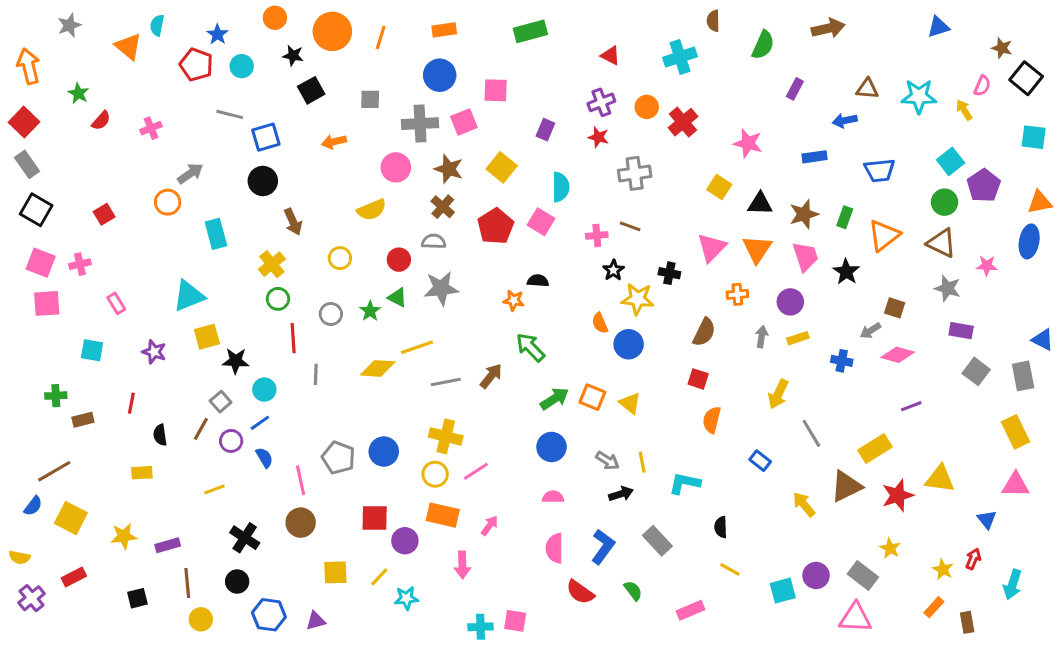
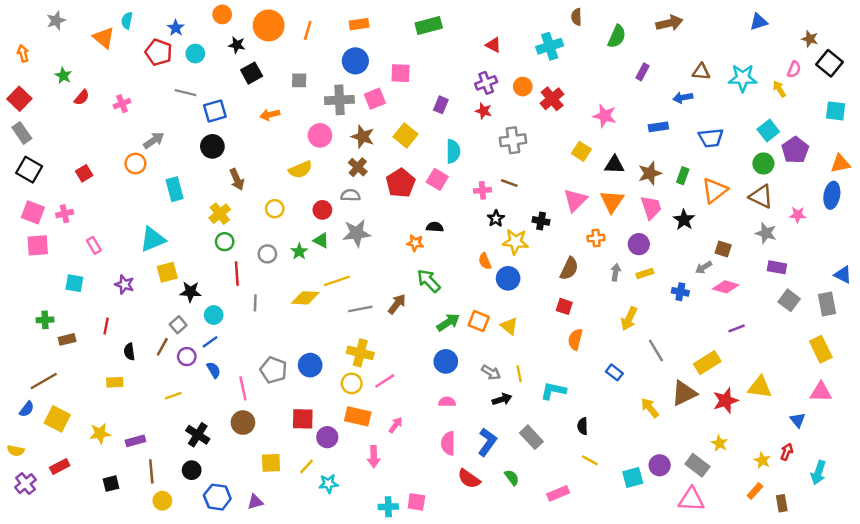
orange arrow: (29, 66) -> (23, 54), size x0.6

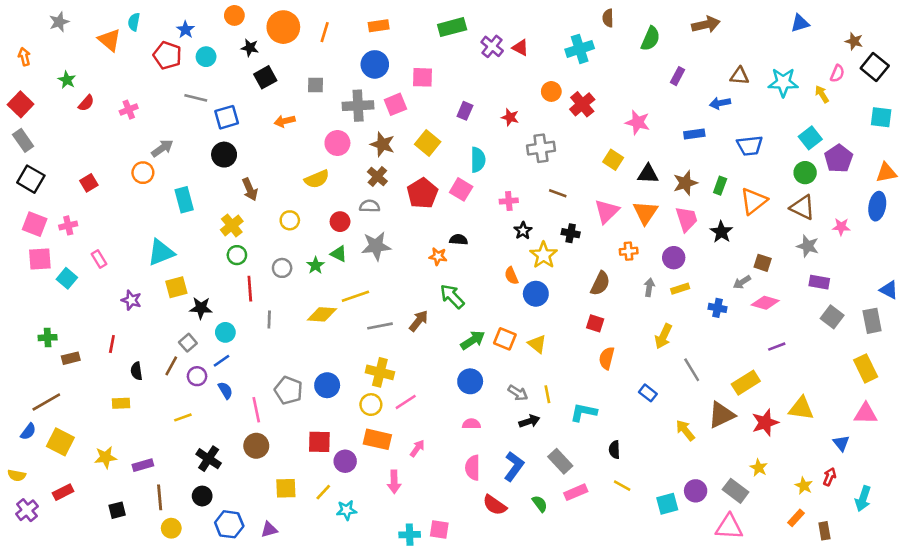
purple cross: (486, 83) -> (492, 46), moved, turned -30
brown line: (509, 183) -> (558, 193), moved
yellow star: (515, 242) -> (544, 255), turned 30
cyan square: (74, 283) -> (67, 278), moved, turned 30
pink rectangle: (558, 493) -> (576, 492), moved

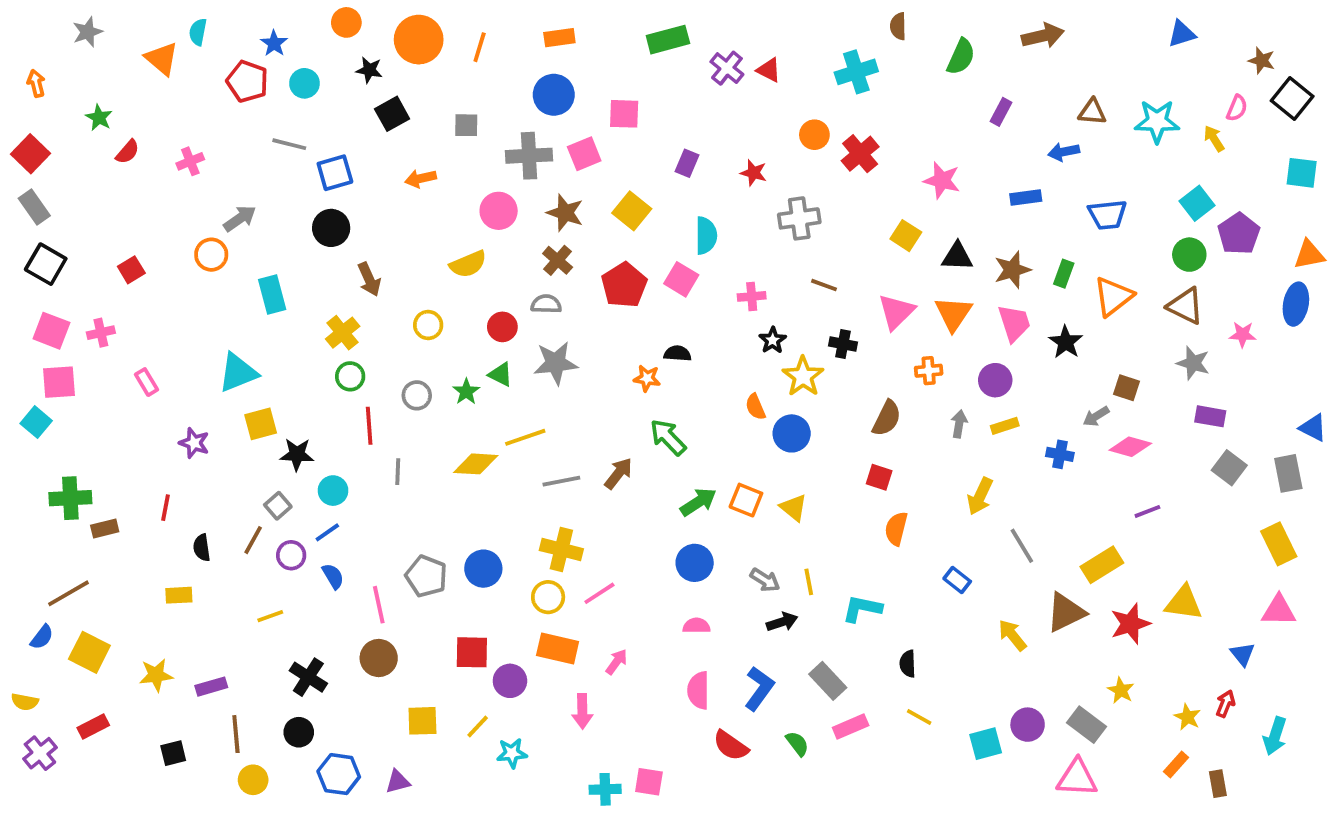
cyan square: (67, 278) -> (36, 422), moved
green cross: (48, 338) -> (70, 498), size x1.5

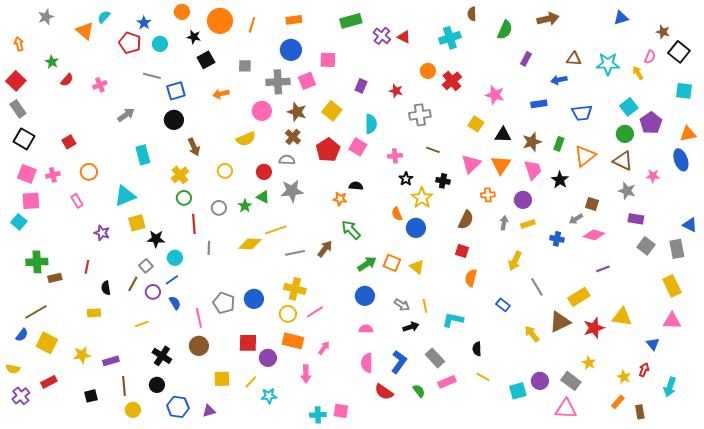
cyan semicircle: (198, 32) -> (104, 17), turned 32
orange circle: (211, 255) -> (89, 172), moved
blue ellipse: (1296, 304) -> (681, 160), turned -30

